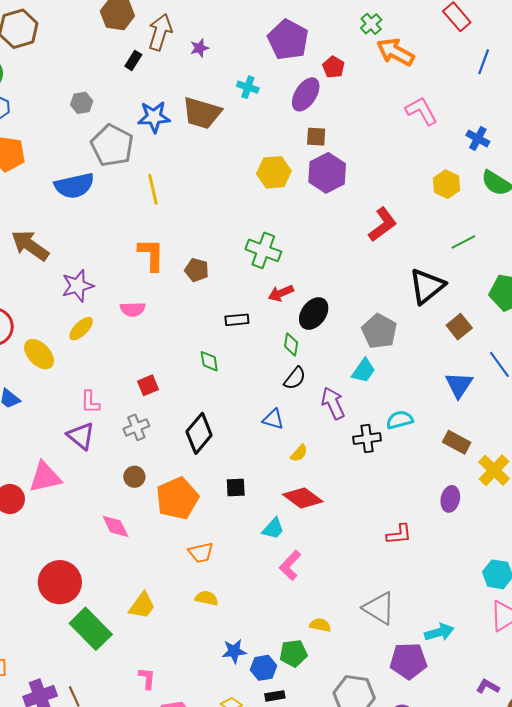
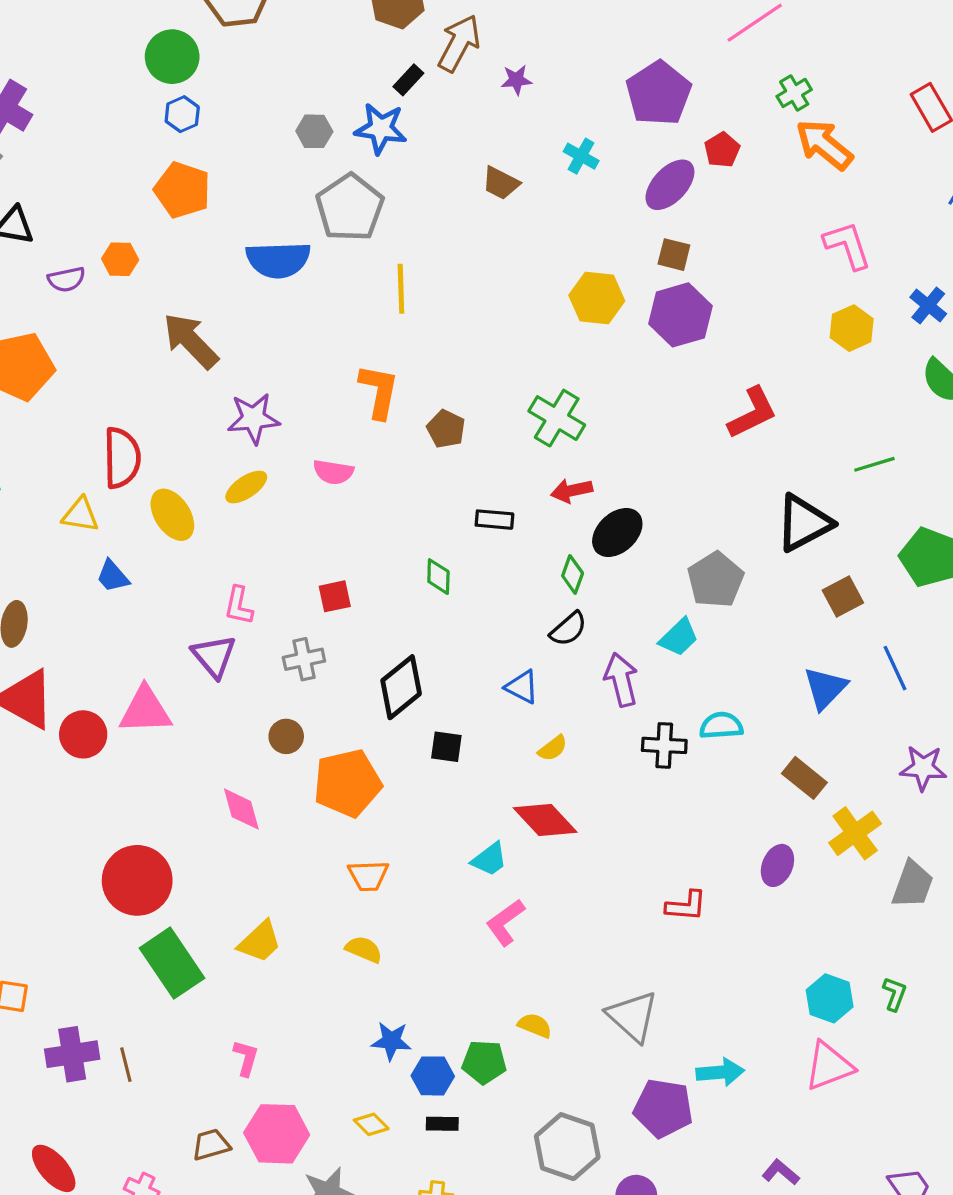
brown trapezoid: (202, 113) -> (501, 183), size x0.6
blue star: (154, 117) -> (381, 129), moved
yellow hexagon: (446, 184) -> (852, 328), moved
black square: (236, 487) -> (446, 747), moved

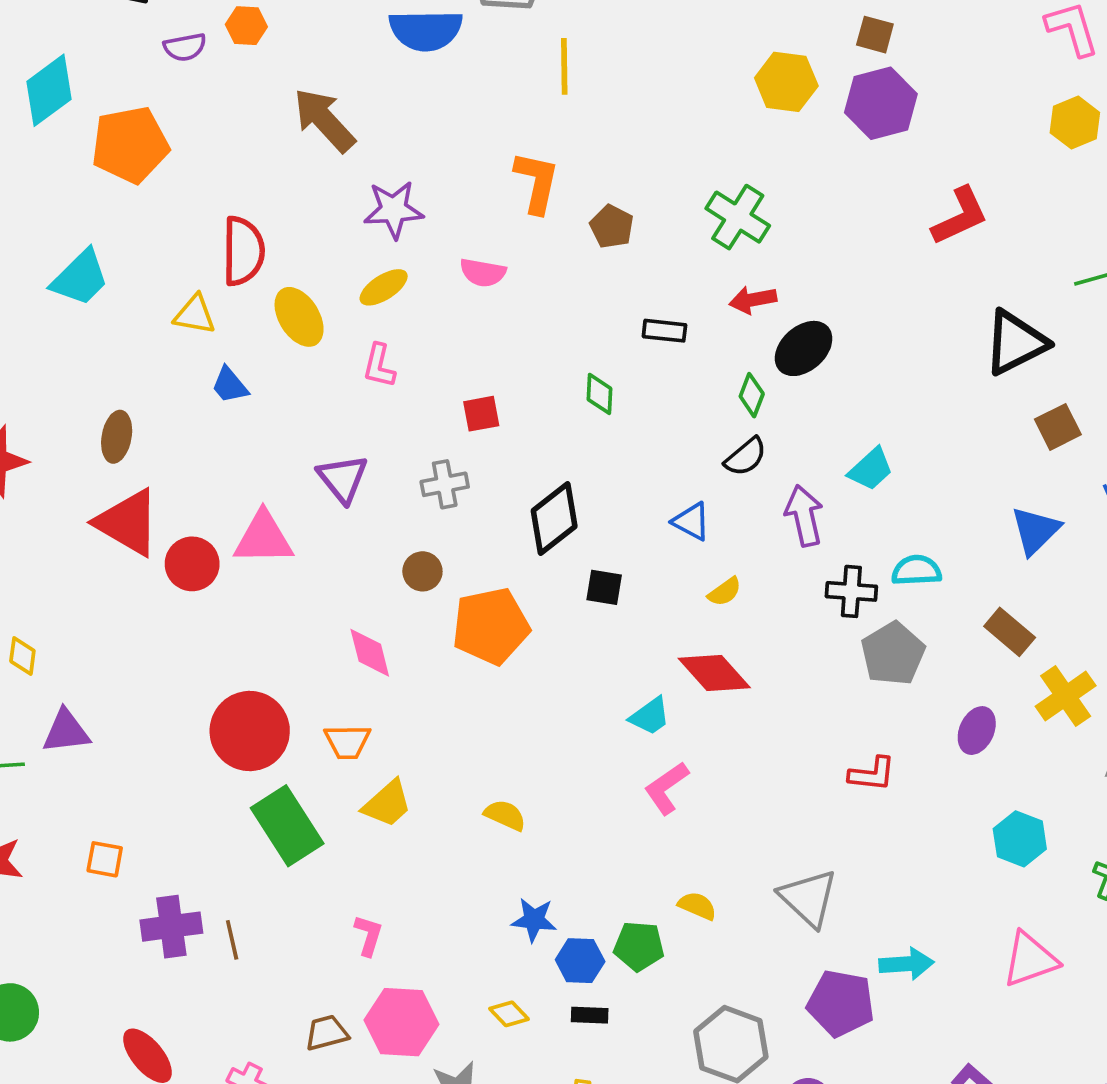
gray pentagon: (716, 580) -> (893, 654), moved
pink L-shape: (239, 606) -> (379, 366), moved
orange trapezoid: (368, 876) -> (347, 742), moved
cyan hexagon: (830, 998) -> (1020, 839), moved

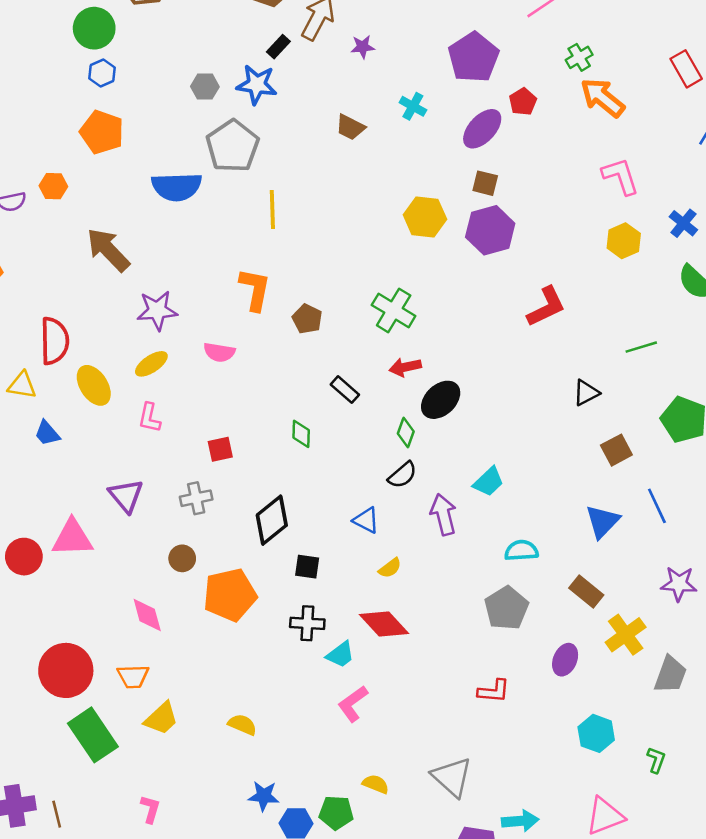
black rectangle: (664, 331) -> (345, 390), turned 36
black triangle: (1015, 343) -> (586, 393), size x0.6
black cross: (851, 591) -> (307, 623), moved

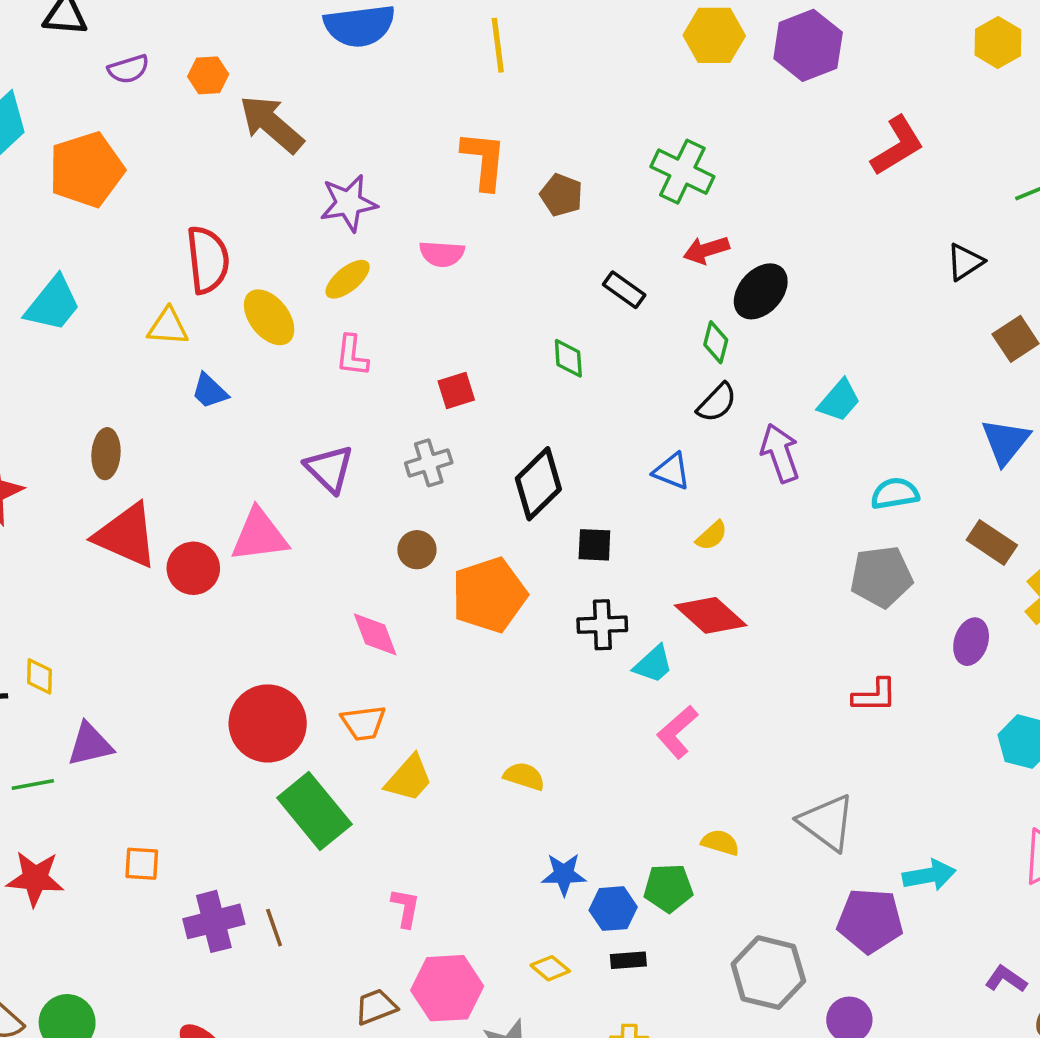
orange hexagon: (53, 186) -> (208, 75), moved
gray pentagon: (506, 608) -> (881, 577), turned 30

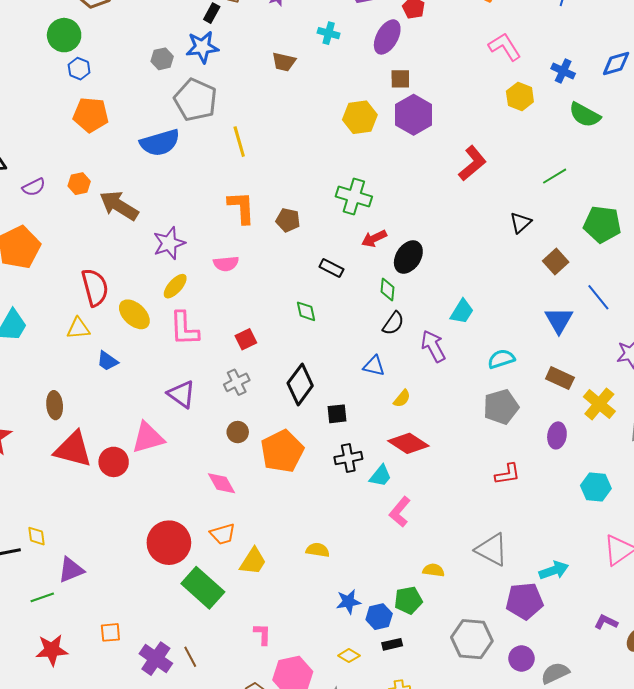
pink L-shape: (352, 356) -> (184, 329), size x1.5
purple cross: (214, 921) -> (156, 659), turned -32

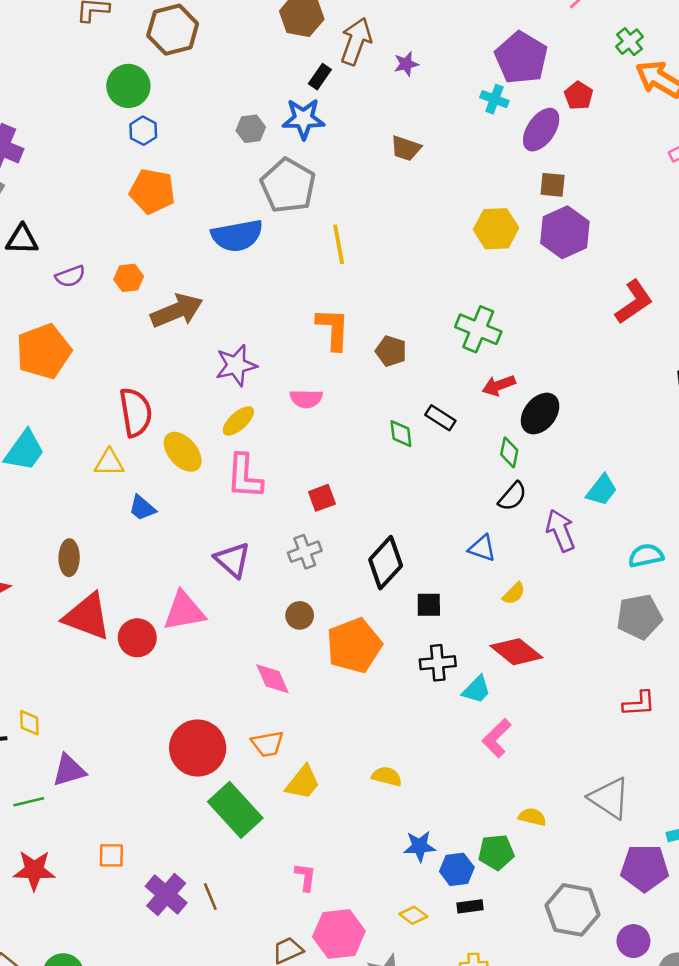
cyan cross: (329, 33) -> (494, 99), moved
brown arrow: (119, 206) -> (177, 311), turned 120
green diamond: (306, 311) -> (401, 434), moved

